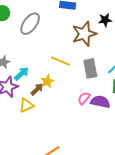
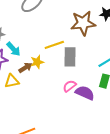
yellow line: (61, 61) -> (54, 45), turned -54
gray rectangle: (90, 68) -> (70, 57), moved
cyan arrow: (22, 74) -> (13, 49), turned 77

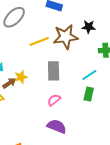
yellow line: (54, 45) -> (39, 41), moved
purple semicircle: (85, 93) -> (57, 126), moved

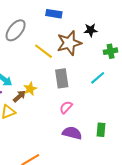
yellow line: (39, 41) -> (44, 51), turned 66
green rectangle: (89, 94) -> (101, 130), moved

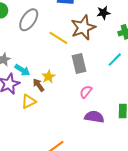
brown arrow: (19, 96) -> (39, 85), turned -80

